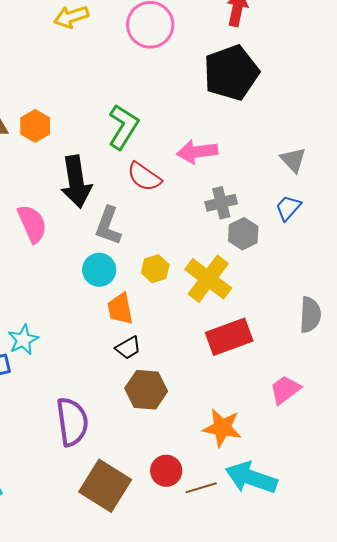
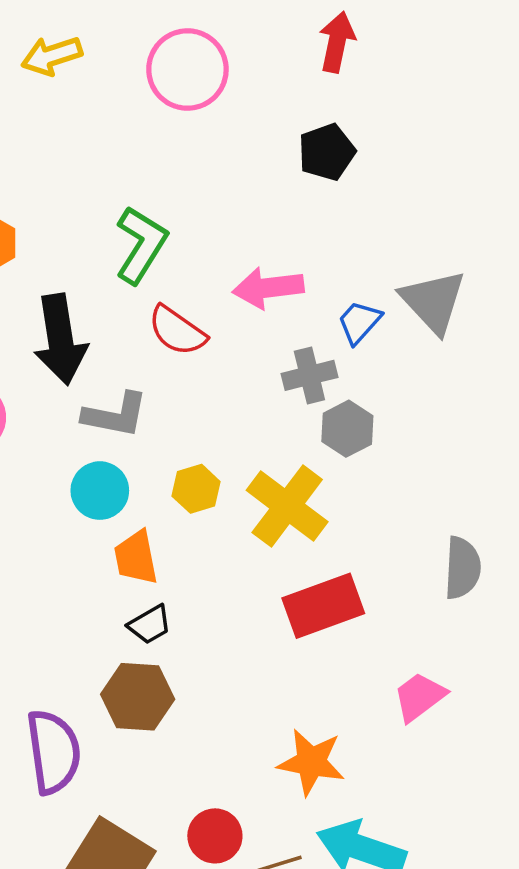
black pentagon: (231, 73) -> (327, 152), size x0.6
gray triangle: (293, 160) -> (433, 302), size x1.5
blue trapezoid: (288, 208) -> (359, 322), moved
gray L-shape: (108, 226) -> (115, 415), turned -99
brown hexagon: (146, 390) -> (138, 697), moved

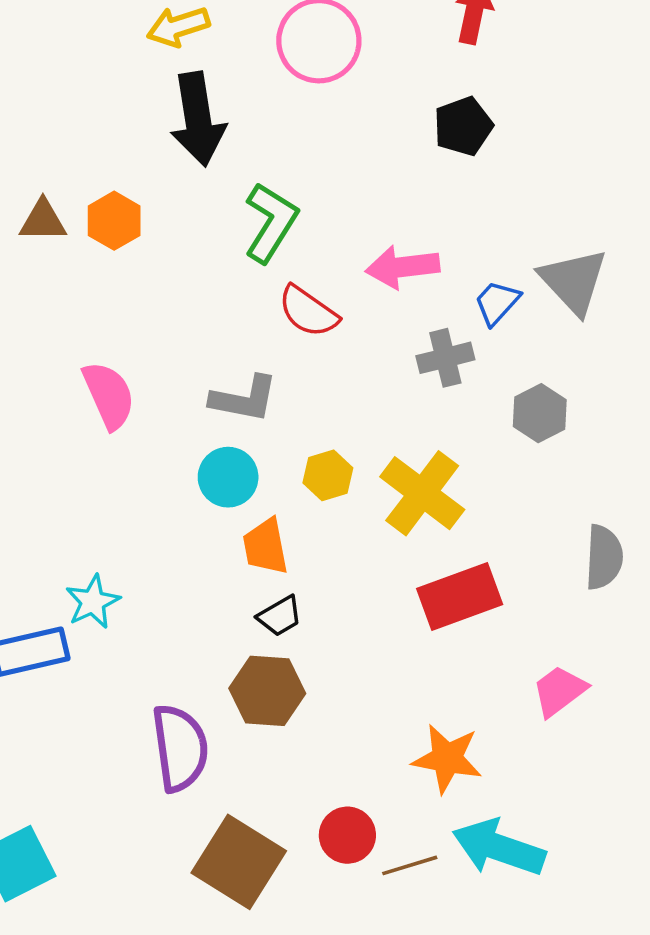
black arrow: (60, 339) -> (198, 119), moved
gray hexagon: (347, 429) -> (540, 413), moved

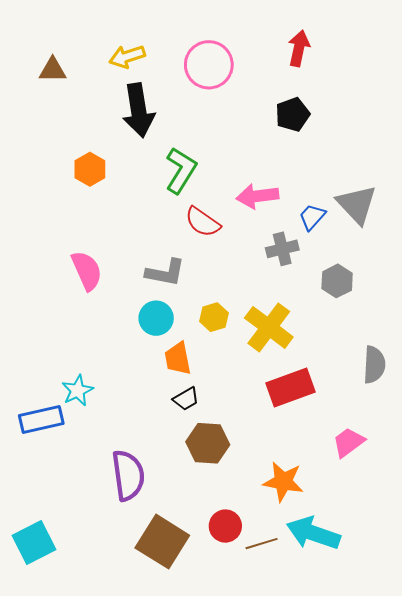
brown triangle: (43, 221) -> (53, 70), moved
brown hexagon: (267, 691) -> (208, 443), moved

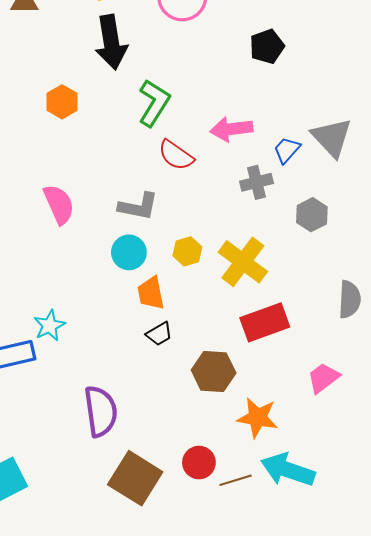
brown hexagon: (208, 443) -> (214, 372), moved

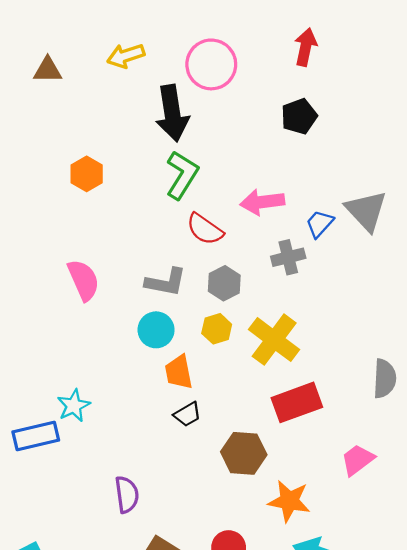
black arrow: (111, 42) -> (172, 113), moved
gray hexagon: (312, 215) -> (224, 283), moved
purple semicircle: (101, 411) -> (127, 494), size x0.7

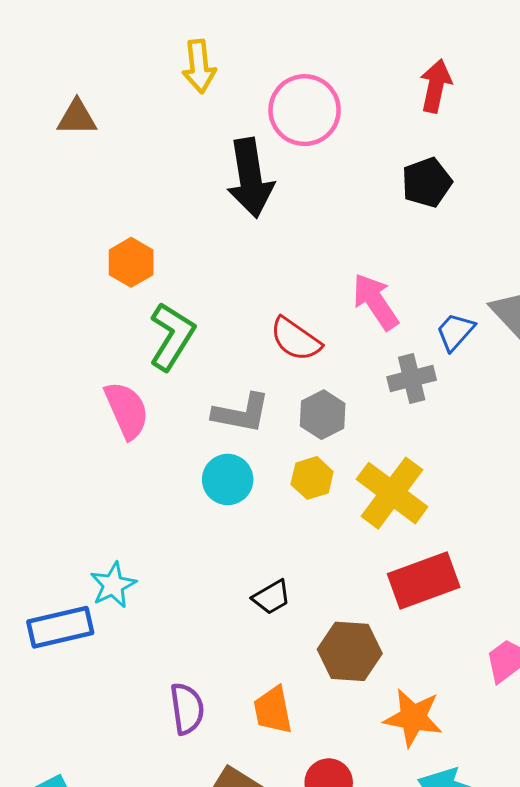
yellow arrow: (126, 56) -> (199, 66), moved, turned -78
green L-shape: (182, 175) -> (172, 336), moved
pink arrow: (262, 202) -> (375, 302), turned 63
orange trapezoid: (179, 372) -> (273, 710), moved

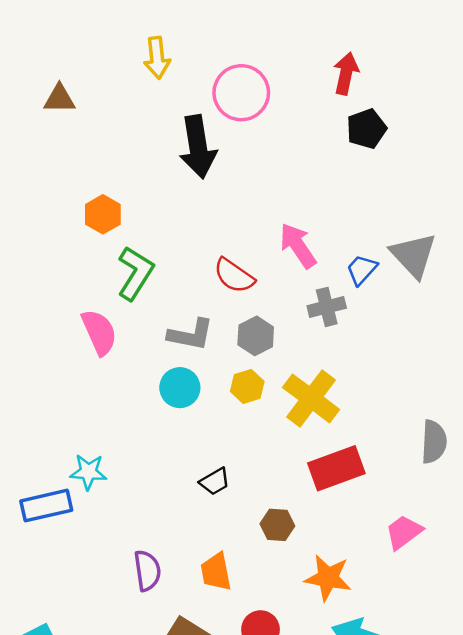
black pentagon: (427, 182) -> (366, 129), moved
cyan star: (113, 585) -> (88, 472), turned 30
brown hexagon: (350, 651) -> (277, 525), size x0.7

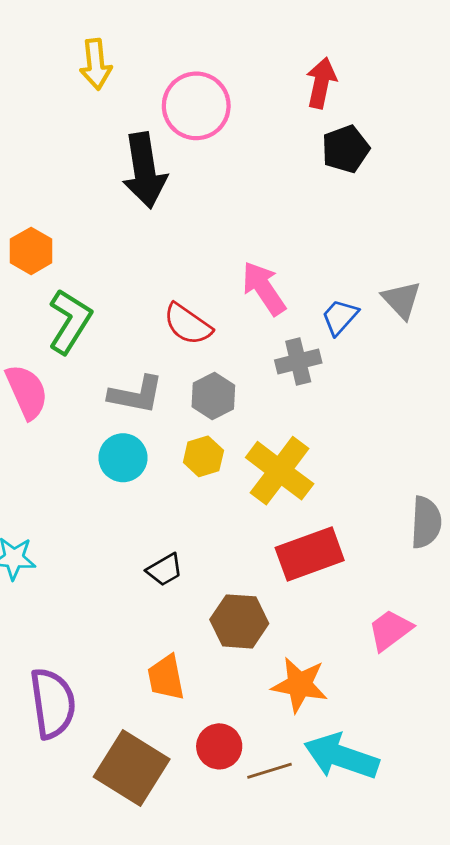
gray triangle: (413, 255) -> (402, 300), size x0.7
brown hexagon: (277, 525) -> (239, 621), size x1.4
purple semicircle: (147, 571) -> (53, 703), moved, size x1.4

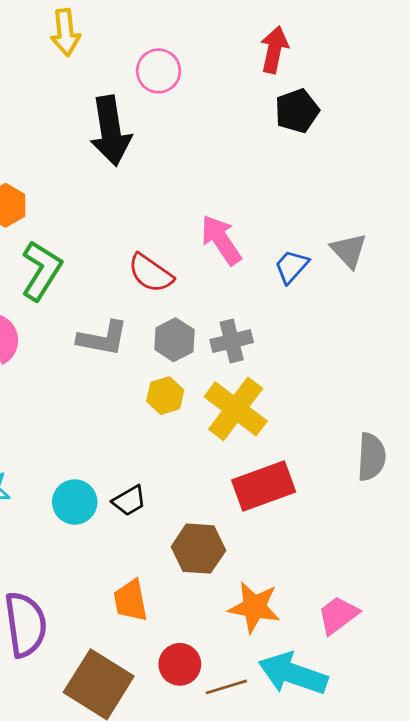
pink circle: (196, 106) -> (159, 71), size x0.7
gray cross: (298, 362) -> (232, 341), moved
cyan circle: (123, 458) -> (75, 502), moved
pink trapezoid: (390, 630) -> (338, 615), moved

